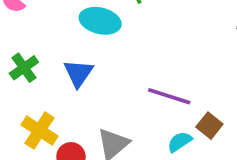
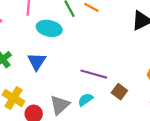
cyan semicircle: (180, 142) -> (85, 100), moved

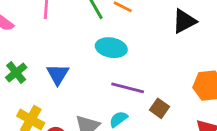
cyan ellipse: (49, 28) -> (111, 48), moved

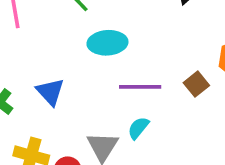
brown square: (160, 108) -> (196, 84), moved, turned 30

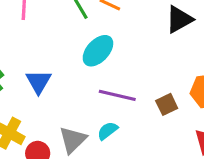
cyan ellipse: (107, 43) -> (98, 51), turned -56

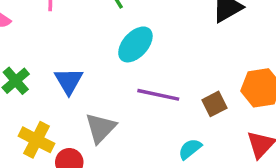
cyan semicircle: (108, 131) -> (190, 149), moved
gray triangle: (73, 140) -> (101, 128), moved

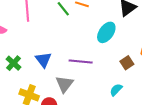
cyan ellipse: (135, 44) -> (106, 32), moved
purple line: (158, 95) -> (81, 62), moved

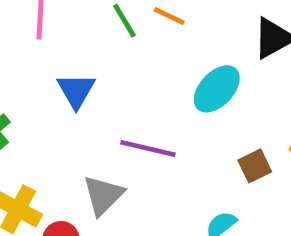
blue triangle: (43, 60) -> (76, 91), moved

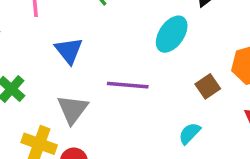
gray triangle: (103, 195) -> (73, 109), moved

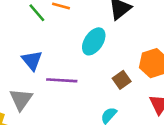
blue triangle: (69, 51) -> (32, 60), moved

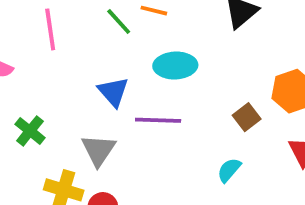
cyan ellipse: (94, 41) -> (175, 66), moved, turned 56

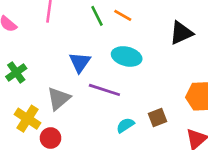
brown square: (247, 117) -> (157, 117), moved
cyan semicircle: (229, 170) -> (125, 125), moved

